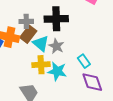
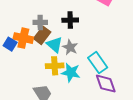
black cross: (56, 19) -> (70, 20), size x0.7
cyan rectangle: (84, 61) -> (98, 63), size x1.5

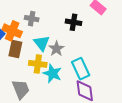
black cross: (70, 20) -> (73, 22), moved
brown rectangle: (42, 35) -> (15, 49), moved, turned -36

